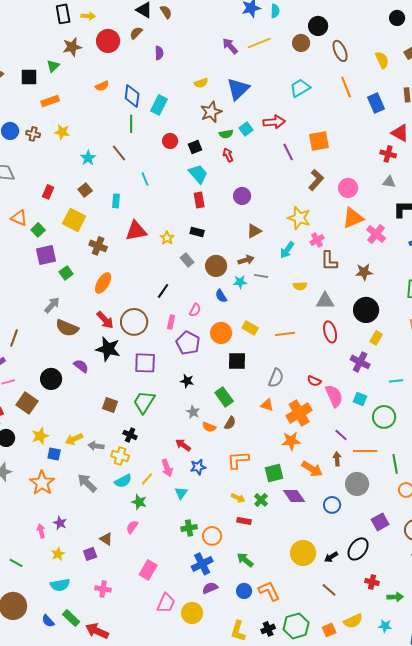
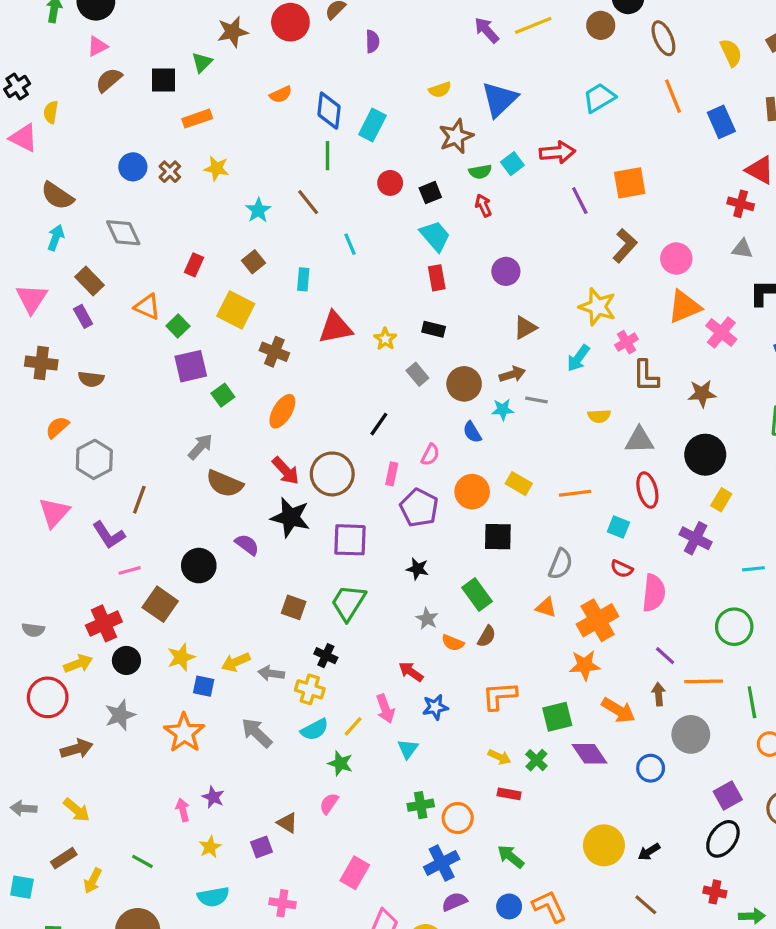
brown cross: (33, 134) -> (170, 172), turned 32
pink semicircle: (334, 396) -> (654, 593), turned 30
cyan square: (360, 399) -> (618, 527), moved
black ellipse: (358, 549) -> (723, 839), moved

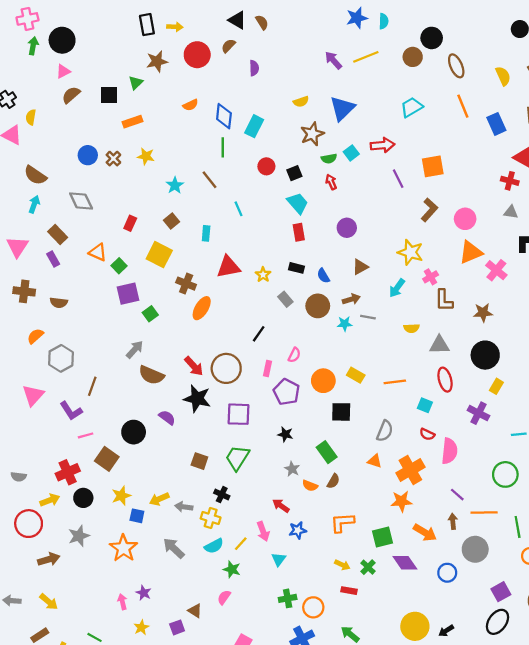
orange ellipse: (282, 411) -> (202, 308), moved
blue semicircle: (472, 432) -> (323, 276), moved

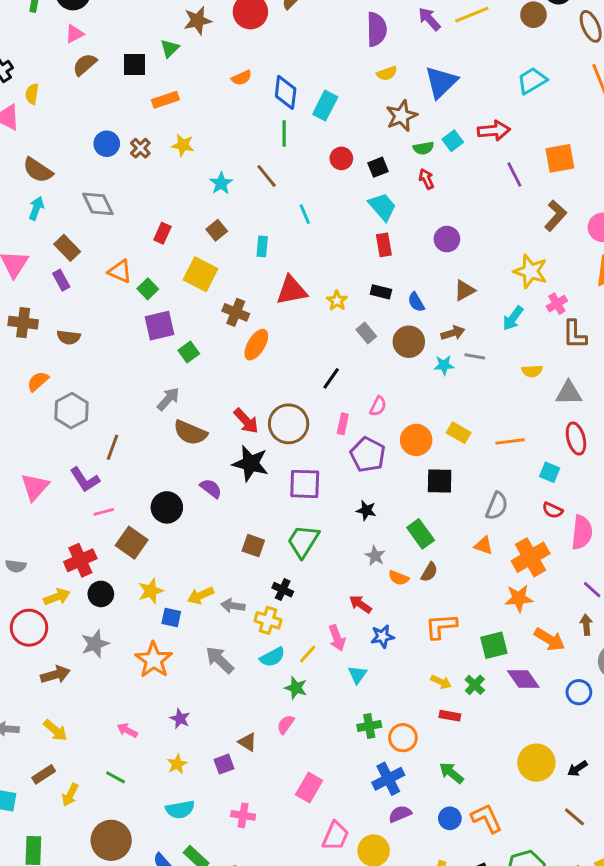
purple semicircle: (254, 68) -> (377, 29), moved, size x1.6
pink triangle: (33, 395) -> (35, 487), moved
pink arrow: (122, 602) -> (127, 730), moved, turned -48

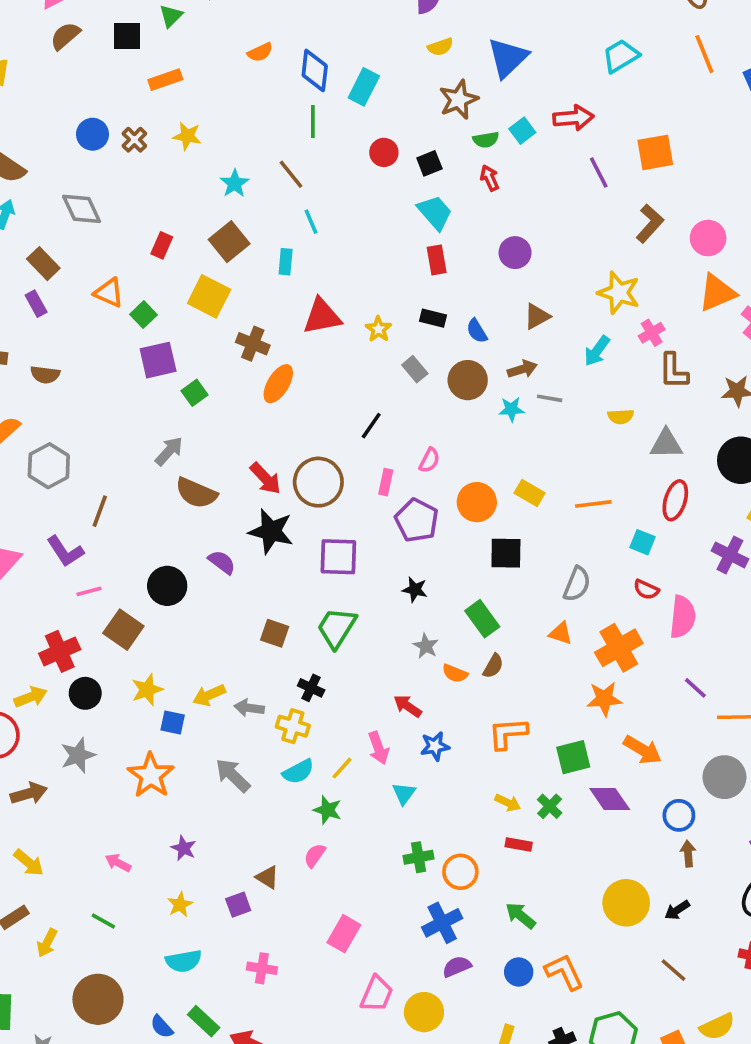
cyan line: (305, 214) -> (311, 222), moved
brown square: (217, 230) -> (229, 242), size x1.5
red ellipse: (576, 438) -> (675, 500), turned 32
brown arrow: (586, 625) -> (688, 854), moved

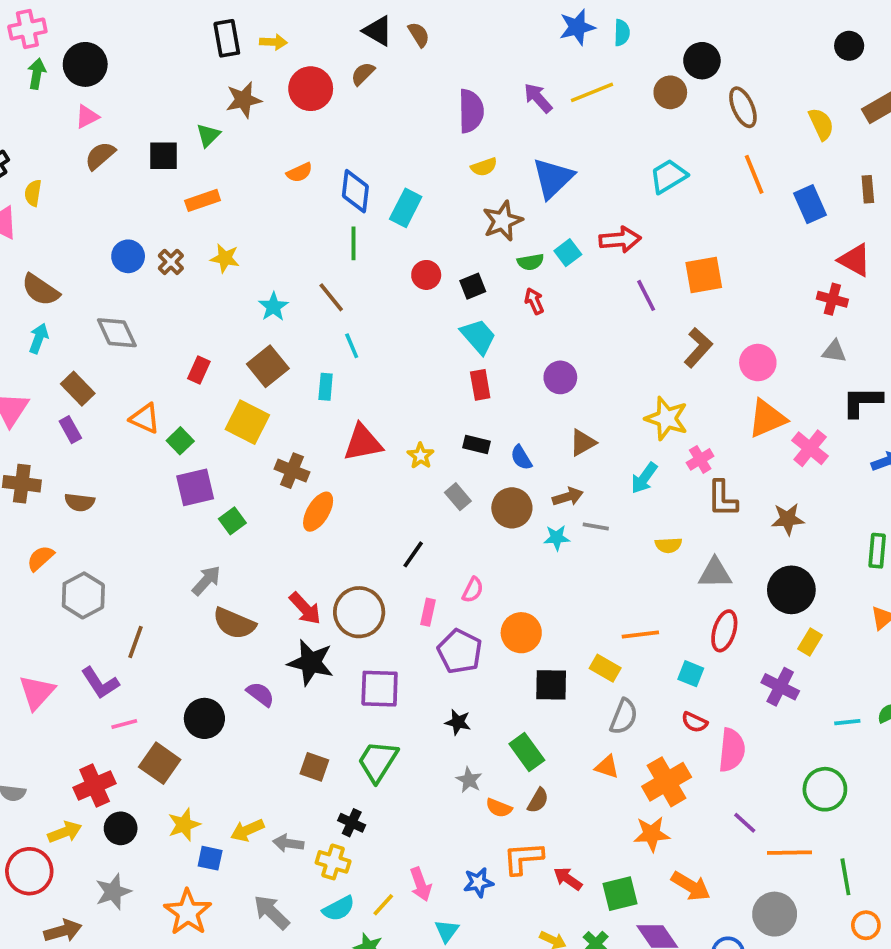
yellow rectangle: (530, 493) -> (605, 668), moved
red arrow: (408, 706) -> (568, 879), moved
orange L-shape: (508, 733) -> (523, 858), moved

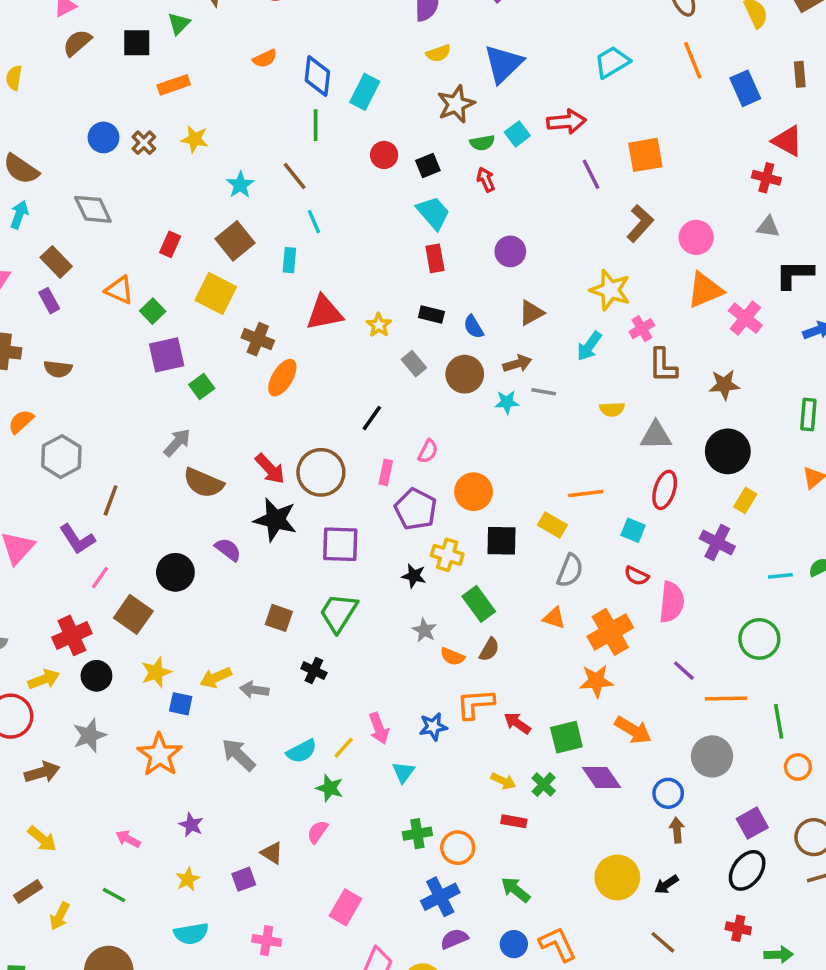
pink line: (124, 724) -> (100, 578), turned -40
yellow cross: (333, 862) -> (447, 555), moved

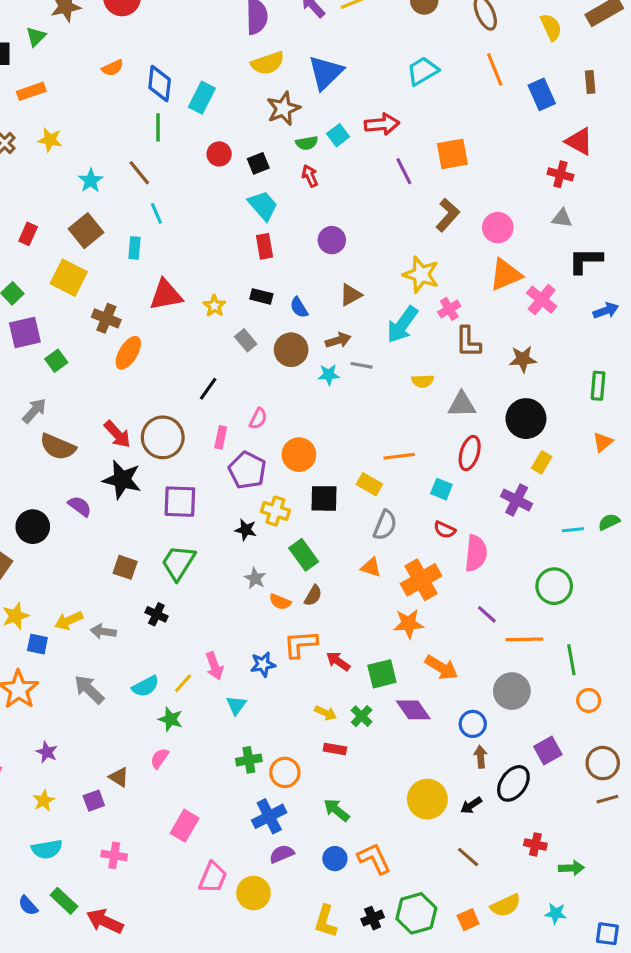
yellow semicircle: (438, 53) -> (268, 63), size x1.5
cyan arrow: (589, 346) -> (402, 325), size x1.4
black ellipse: (747, 870) -> (513, 783), moved

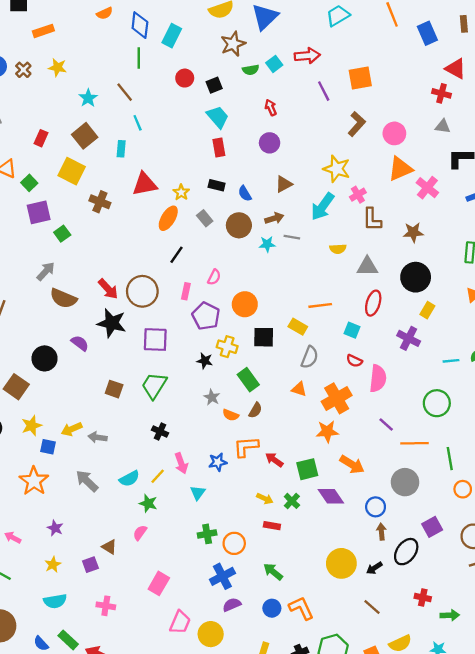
red arrow: (310, 176) -> (271, 108), moved
orange ellipse: (128, 353) -> (168, 218), moved
black cross: (156, 614) -> (160, 431), moved

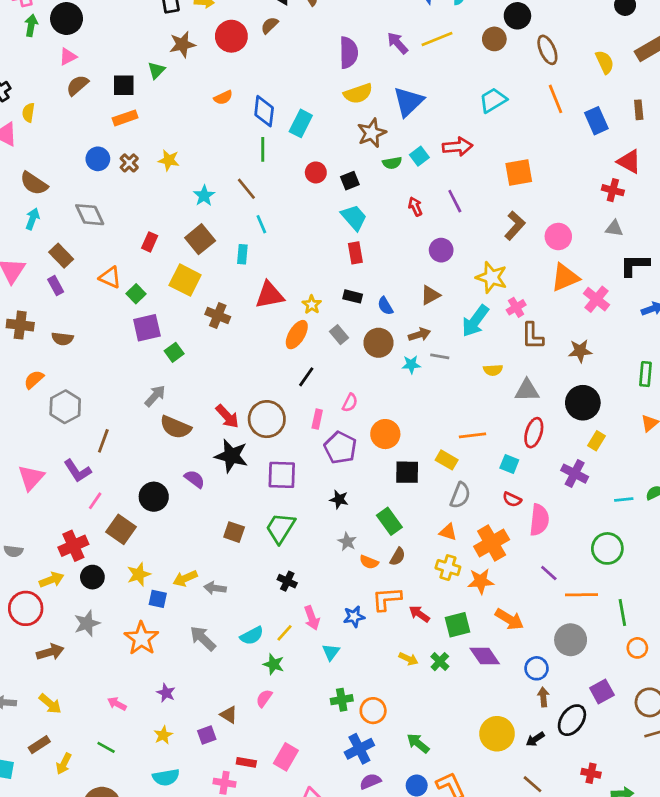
orange rectangle: (43, 31) -> (125, 118), moved
purple line: (324, 91) -> (455, 201), moved
purple circle: (270, 143) -> (441, 250), moved
yellow cross: (227, 347) -> (448, 568), moved
red rectangle: (272, 526) -> (246, 762), moved

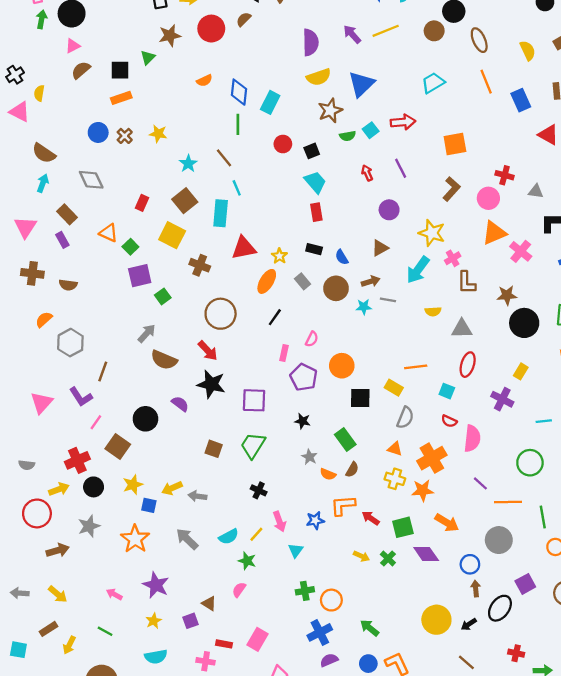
red cross: (613, 190) -> (505, 175), moved
cyan rectangle: (242, 254) -> (221, 213), size x1.6
black circle: (583, 403) -> (524, 323), moved
brown circle: (267, 419) -> (221, 314), moved
purple star: (166, 693) -> (156, 585), size x1.6

